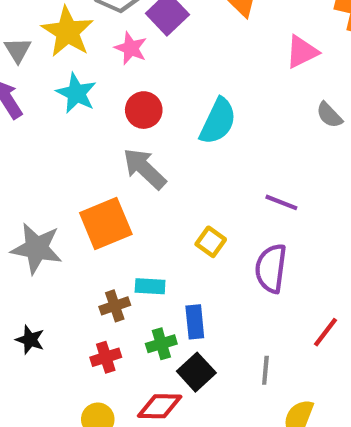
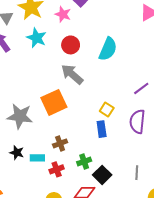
purple line: (281, 202) -> (141, 88), turned -56
cyan rectangle: (150, 286) -> (37, 158), moved
blue rectangle: (195, 322) -> (102, 129), moved
black star: (30, 340) -> (17, 153), moved

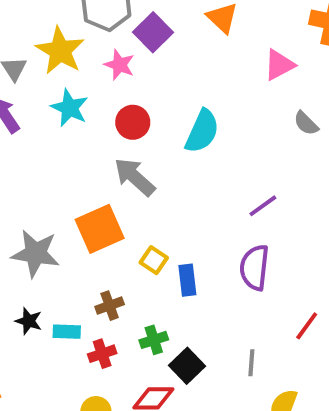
yellow square: (107, 109) -> (154, 260), moved

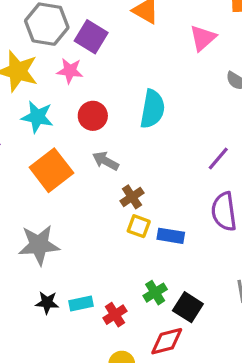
gray arrow: (135, 177) -> (106, 161), size x0.7
orange square: (100, 229) -> (51, 170), moved
blue rectangle: (187, 280) -> (171, 236), turned -60
brown cross: (110, 306) -> (132, 197), moved

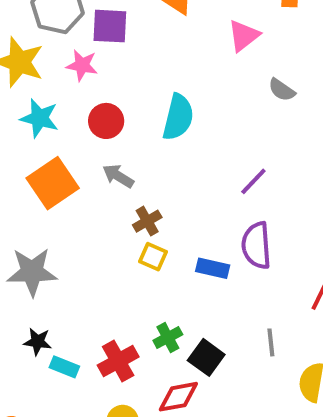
purple square: (91, 37) -> (110, 26), turned -32
blue rectangle: (171, 236) -> (213, 268), moved
cyan rectangle: (81, 304) -> (64, 367), moved, turned 30
red cross: (115, 315) -> (118, 361), size x1.4

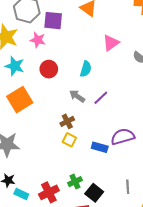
pink triangle: (244, 36) -> (111, 43), moved
cyan semicircle: (178, 117) -> (86, 69), size x0.7
gray arrow: (118, 176) -> (77, 96), moved
purple line: (253, 181) -> (101, 98), moved
purple semicircle: (256, 245) -> (123, 137), turned 75

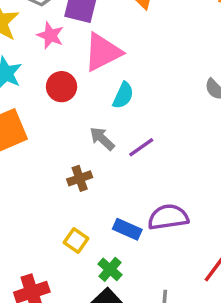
pink triangle: (111, 43) -> (103, 52), moved, size x1.4
yellow square: (69, 140) -> (76, 240), moved
green cross: (75, 182) -> (110, 269), moved, turned -32

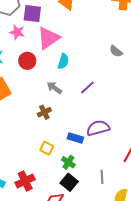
purple line: (141, 147) -> (87, 87), moved

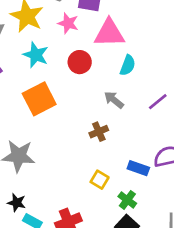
pink triangle: (48, 38) -> (109, 33), turned 30

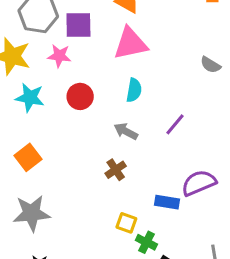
pink triangle: (109, 33) -> (130, 44), moved
orange square: (39, 99) -> (28, 157), moved, size x0.7
green cross: (127, 200) -> (146, 242), moved

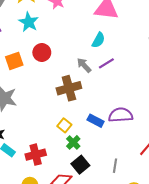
red circle: (80, 96) -> (42, 52), moved
purple line: (175, 124) -> (106, 63), moved
brown cross: (116, 170) -> (69, 88), size x1.6

